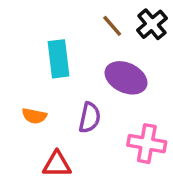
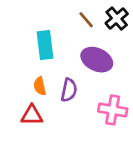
orange semicircle: (34, 116) -> (40, 86), moved, turned 66
red triangle: (57, 164) -> (32, 115), moved

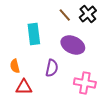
orange semicircle: (40, 86) -> (15, 66), moved

